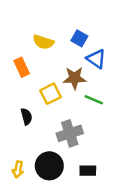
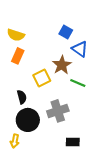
yellow semicircle: (43, 42) -> (16, 35), moved
orange rectangle: (22, 67) -> (18, 56), turned 49
brown star: (75, 78) -> (62, 65), turned -30
black circle: (49, 166) -> (28, 120), moved

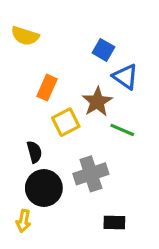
yellow semicircle: (16, 35) -> (25, 36), moved
orange rectangle: (18, 56) -> (47, 88), moved

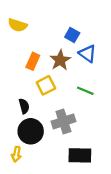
brown star: (97, 102) -> (60, 60), moved
black rectangle: (114, 223) -> (80, 155), size x1.5

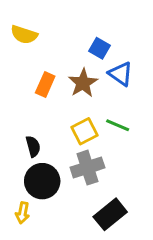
yellow square: (46, 85) -> (84, 131), moved
black rectangle: (80, 155) -> (110, 214), turned -40

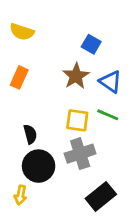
blue triangle: (121, 74) -> (111, 82), moved
orange rectangle: (45, 84) -> (19, 77), moved
yellow square: (84, 131) -> (77, 120), turned 35

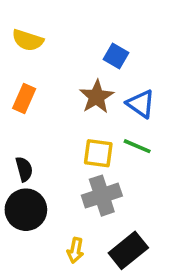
black semicircle: (30, 134) -> (24, 169), moved
black circle: (39, 166) -> (26, 210), moved
yellow arrow: (21, 195) -> (75, 250), moved

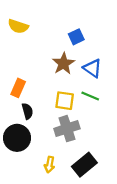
blue square: (116, 56) -> (76, 37), turned 35
orange rectangle: (24, 98) -> (18, 88), moved
black semicircle: (24, 169) -> (27, 111), moved

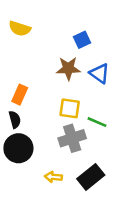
brown star: (63, 64) -> (68, 68), turned 30
green line: (90, 96) -> (97, 122), moved
black semicircle: (27, 111) -> (15, 120), moved
yellow arrow: (50, 165) -> (53, 177), turned 84

